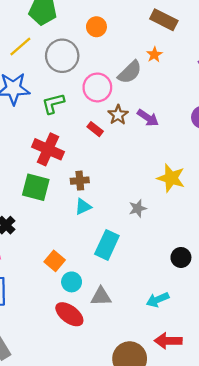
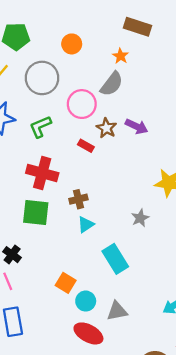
orange star: (154, 55) -> (121, 56), moved
cyan rectangle: (107, 245) -> (115, 259), turned -48

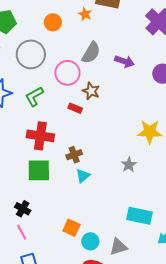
orange star: (121, 56) -> (85, 14), moved
purple arrow: (137, 126) -> (124, 61), moved
cyan rectangle: (115, 259) -> (139, 216), moved, turned -40

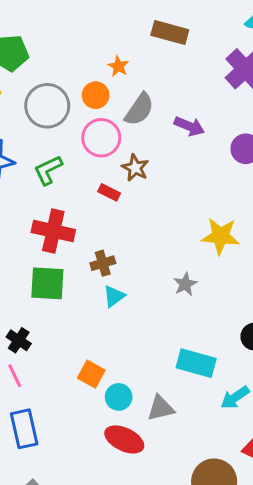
orange star: (85, 14) -> (118, 66), moved
orange circle: (53, 22) -> (96, 95), moved

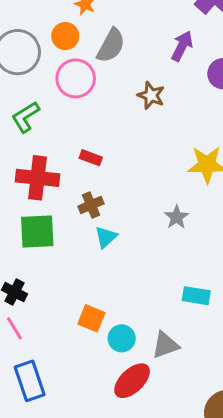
purple arrow: (189, 126) -> (182, 46), moved, turned -80
brown star: (135, 168) -> (151, 95), moved
red rectangle: (109, 192) -> (91, 158), moved
cyan rectangle: (196, 363) -> (196, 296), size x0.7
red ellipse: (124, 439) -> (132, 381), turned -63

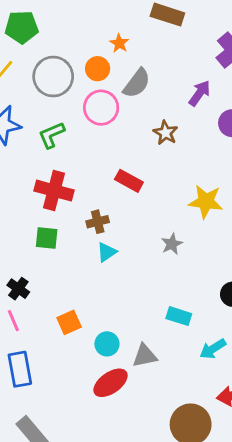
red rectangle: (91, 158) -> (129, 181), moved, size x1.4
green square: (37, 231) -> (47, 238), size x0.7
orange square: (91, 318) -> (69, 322), moved, turned 35

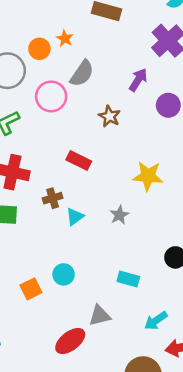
orange circle: (98, 69) -> (39, 49), moved
cyan triangle: (107, 252) -> (75, 217), moved
cyan circle: (107, 344) -> (64, 274), moved
cyan arrow: (213, 349) -> (156, 321), moved

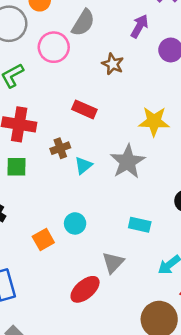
gray star: (119, 215) -> (128, 162), size x1.8
gray triangle: (100, 316) -> (113, 263), turned -30

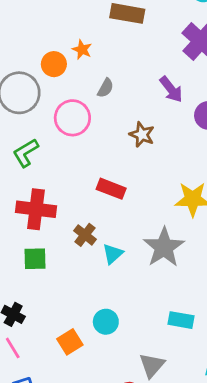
gray semicircle: (83, 23) -> (106, 88), size x0.6
purple arrow: (139, 26) -> (171, 89), turned 115
brown cross: (60, 148) -> (85, 235), turned -30

